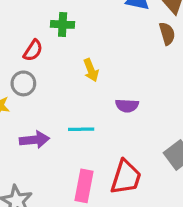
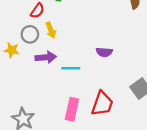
yellow arrow: (91, 70) -> (51, 30), moved
purple arrow: (34, 140) -> (46, 57), moved

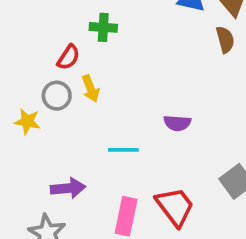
purple arrow: (46, 57) -> (68, 188), moved
red trapezoid: (102, 104) -> (175, 207), turned -56

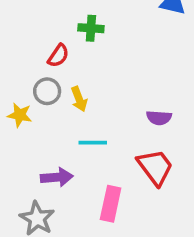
yellow arrow: (91, 89) -> (79, 99), moved
cyan line: (123, 150) -> (93, 143), moved
red trapezoid: (175, 207) -> (155, 167), moved

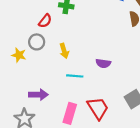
yellow arrow: (79, 99) -> (64, 51), moved
cyan line: (93, 143) -> (75, 76), moved
red trapezoid: (155, 167) -> (98, 108), moved

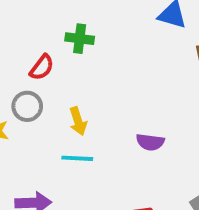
cyan line: (75, 76) -> (77, 158), moved

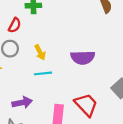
purple semicircle: (150, 142) -> (83, 58), size x1.5

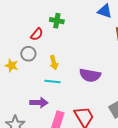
purple arrow: (22, 102) -> (39, 103), moved

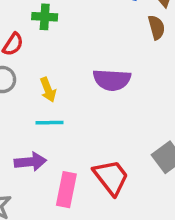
purple semicircle: (90, 75) -> (112, 80), moved

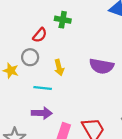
cyan line: (49, 123) -> (43, 88), moved

